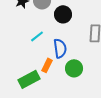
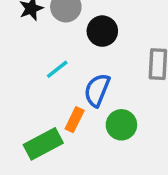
blue semicircle: (60, 48) -> (97, 90), turned -150

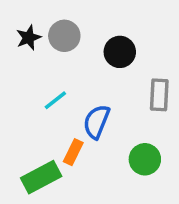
black circle: (102, 31) -> (120, 52), moved
green circle: (121, 125) -> (145, 159), moved

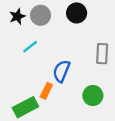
black circle: (120, 52) -> (77, 13), moved
cyan line: (55, 100) -> (30, 47), moved

